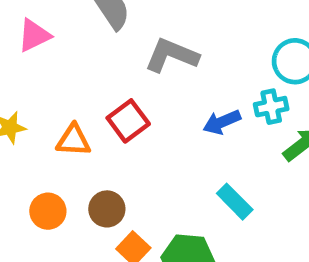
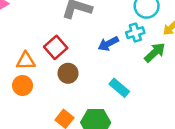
brown circle: (107, 209) -> (68, 73), moved
orange circle: (48, 211) -> (23, 85), moved

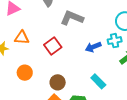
orange triangle: (26, 61) -> (22, 38), moved
brown circle: (68, 73) -> (58, 82), moved

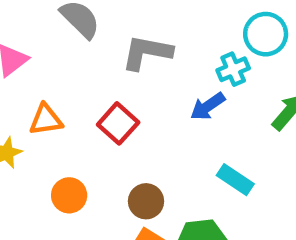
cyan cross: (115, 41) -> (233, 69), moved

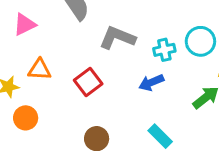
cyan cross: (233, 69) -> (164, 50), moved
orange circle: (69, 195) -> (26, 118), moved

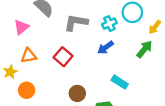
pink triangle: (25, 25) -> (21, 27), moved

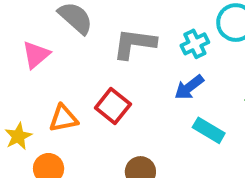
orange triangle: (29, 56) -> (63, 118), moved
cyan rectangle: (120, 82) -> (209, 130), moved

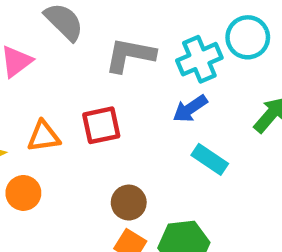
cyan cross: (195, 44) -> (199, 59), size x1.4
red square: (113, 106) -> (101, 125), turned 36

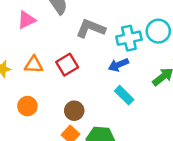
red square: (101, 125) -> (67, 65), turned -30
orange circle: (23, 193) -> (27, 106), moved

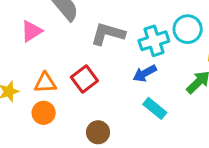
orange circle: (27, 106) -> (44, 113), moved

